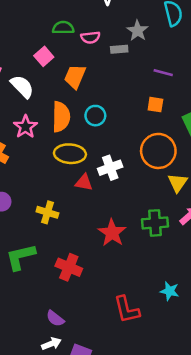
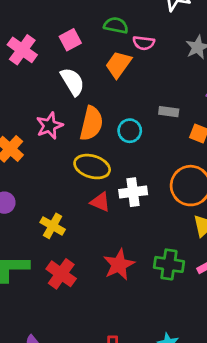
gray rectangle: (119, 49) -> (169, 112), moved
pink square: (44, 56) -> (70, 40), moved
orange trapezoid: (75, 77) -> (118, 64), moved
white semicircle: (22, 87) -> (72, 82), moved
red cross: (69, 267) -> (61, 274), moved

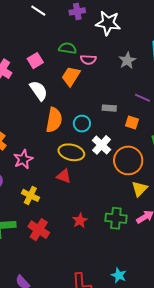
pink star: (50, 126) -> (23, 159), moved
yellow ellipse: (92, 167) -> (71, 152), moved
white cross: (133, 192) -> (102, 145), moved, turned -36
red star: (119, 265) -> (80, 220), size x0.7

